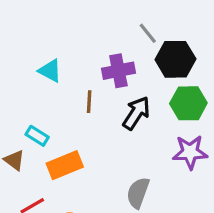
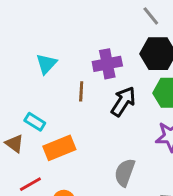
gray line: (148, 33) -> (151, 16), moved
cyan triangle: (50, 71) -> (46, 64), turned 45

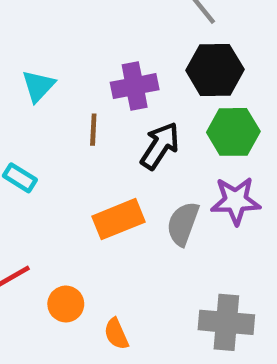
orange rectangle: (59, 148) -> (119, 219), moved
gray semicircle: (125, 173) -> (183, 224), moved

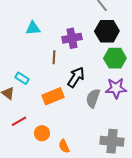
cyan triangle: (38, 86) -> (33, 28), moved, turned 42
black arrow: (160, 146) -> (76, 77), moved
orange rectangle: (119, 219) -> (53, 96), moved

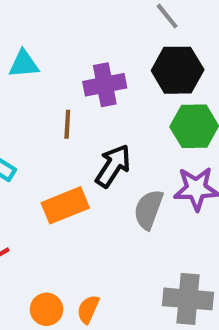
orange circle: (42, 133) -> (47, 309), moved
orange semicircle: (64, 146) -> (88, 309), turned 48

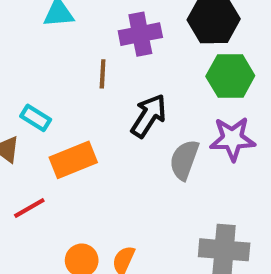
orange rectangle: (65, 205) -> (73, 160), moved

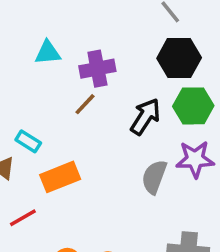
purple cross: (140, 34) -> (97, 69), moved
brown line: (103, 74) -> (85, 104), turned 40
black arrow: (149, 116) -> (145, 117), moved

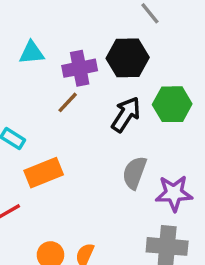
black hexagon: (179, 58) -> (128, 58), moved
purple star: (195, 159) -> (174, 193), moved

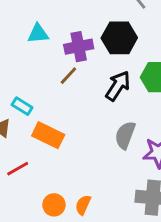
orange rectangle: (44, 173) -> (48, 135), turned 48

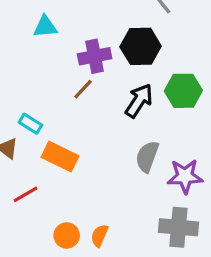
cyan triangle: (38, 34) -> (45, 27), moved

